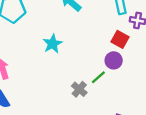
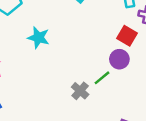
cyan star: (53, 44) -> (38, 38), moved, turned -30

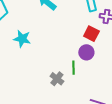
green line: (102, 78) -> (74, 68), turned -48

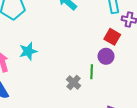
cyan star: (22, 39) -> (28, 51), moved, turned -30

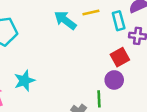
red square: (112, 37) -> (120, 57), turned 35

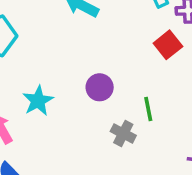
purple circle: (114, 80) -> (100, 87), moved

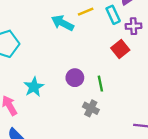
green line: (148, 109) -> (100, 84), moved

